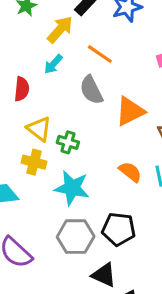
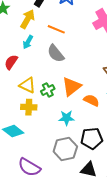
red semicircle: (22, 89) -> (11, 62), turned -140
orange triangle: (130, 111) -> (72, 87), moved
green cross: (68, 142) -> (48, 90), turned -32
cyan star: (72, 188) -> (66, 118), moved, size x0.7

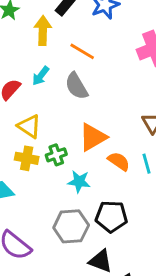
yellow arrow: (28, 19) -> (43, 31), turned -36
cyan arrow: (28, 42) -> (41, 76), moved
green cross: (48, 90) -> (56, 155), moved

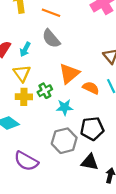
cyan arrow: (41, 76) -> (25, 49), moved
yellow triangle: (29, 126) -> (22, 73), turned 30

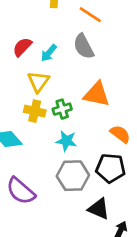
orange triangle: (69, 74) -> (97, 94), turned 40
orange semicircle: (91, 88) -> (120, 134), moved
cyan star: (65, 107) -> (66, 141), moved

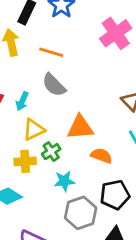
yellow triangle: (38, 82) -> (34, 130), moved, turned 45
orange semicircle: (120, 134) -> (101, 156), moved

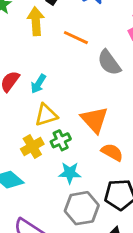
gray semicircle: (54, 85) -> (109, 63), moved
orange triangle: (80, 127) -> (94, 120), turned 44
yellow cross: (25, 161) -> (32, 146), turned -35

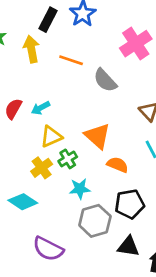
cyan arrow: (38, 84) -> (41, 108), turned 36

